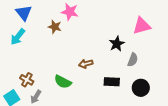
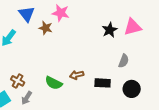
blue triangle: (24, 13) -> (27, 14), moved
black star: (117, 44) -> (110, 30), moved
brown arrow: (86, 64) -> (77, 75), moved

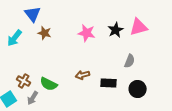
pink star: (61, 13) -> (87, 33), moved
brown star: (46, 28) -> (45, 33), moved
green semicircle: (54, 83) -> (49, 84), moved

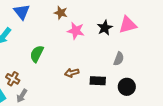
brown star: (45, 33) -> (61, 13), moved
green semicircle: (49, 84) -> (37, 54), moved, turned 90

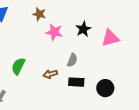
pink triangle: (128, 25) -> (110, 38), moved
green semicircle: (37, 54) -> (18, 66), moved
gray semicircle: (119, 59) -> (72, 60), moved

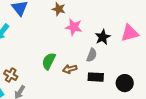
black star: (83, 29) -> (103, 37), moved
green semicircle: (18, 66) -> (49, 61), moved

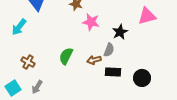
pink triangle: (130, 33) -> (147, 16), moved
brown arrow: (70, 69) -> (94, 60), moved
brown cross: (11, 75) -> (28, 62), moved

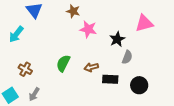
gray semicircle: (109, 50) -> (127, 57), moved

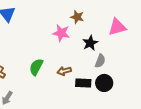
brown star: (73, 11) -> (77, 17), moved
black circle: (139, 85) -> (104, 83), moved

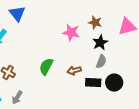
brown star: (77, 17) -> (95, 23), moved
gray semicircle: (100, 61) -> (101, 62), moved

